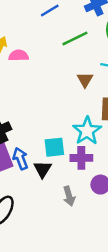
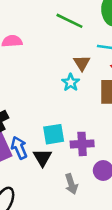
green line: (75, 39) -> (69, 21), turned 55
cyan star: (87, 131) -> (71, 82), moved, size x0.6

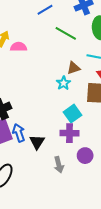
brown triangle: (82, 63) -> (74, 68), turned 40
cyan square: (54, 134) -> (72, 114), moved, turned -30

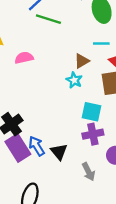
green line: (66, 33) -> (48, 19), moved
pink semicircle: (19, 47) -> (24, 58), moved
cyan square: (72, 114) -> (91, 112), turned -30

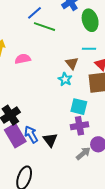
brown triangle: (82, 61) -> (72, 63), turned -40
gray arrow: (89, 172) -> (83, 153), moved, turned -105

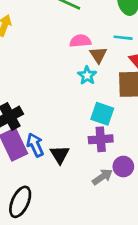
pink semicircle: (23, 59) -> (80, 41), moved

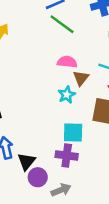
cyan square: (102, 114) -> (73, 132), turned -30
purple circle: (123, 167) -> (38, 177), moved

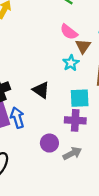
pink semicircle: (67, 62) -> (69, 32), turned -144
black triangle: (26, 161) -> (41, 90), moved, turned -30

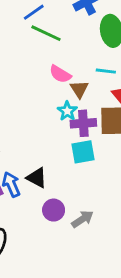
black triangle: (41, 90) -> (37, 178), moved
purple cross: (75, 120) -> (83, 123), moved

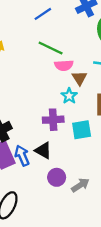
green line: (46, 33) -> (51, 48), moved
pink semicircle: (60, 74) -> (64, 65), turned -36
purple cross: (83, 123) -> (53, 120), moved

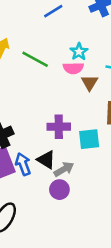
green line: (51, 48) -> (35, 59), moved
cyan star: (69, 96) -> (79, 52), moved
gray arrow: (80, 185) -> (64, 169), moved

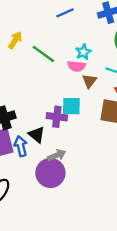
cyan square: (89, 139) -> (71, 106), moved
black triangle: (46, 160) -> (37, 135), moved
purple circle: (59, 190) -> (50, 173), size x1.6

